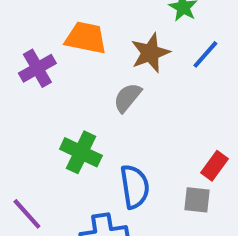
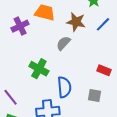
brown star: (150, 53) -> (76, 22), turned 30
red rectangle: (215, 166) -> (104, 70), moved, turned 72

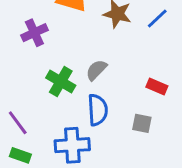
purple cross: (20, 26) -> (34, 33), moved
gray semicircle: (63, 43) -> (96, 70), moved

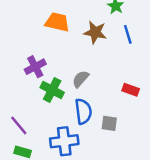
blue line: (157, 19) -> (128, 34), turned -60
purple cross: (34, 33) -> (35, 67), moved
gray square: (142, 123) -> (109, 123), moved

